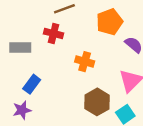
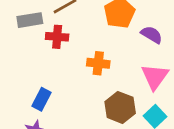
gray rectangle: (20, 47) -> (30, 20), moved

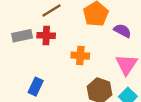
gray rectangle: (30, 20) -> (22, 36), moved

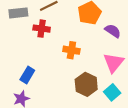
gray rectangle: (22, 36) -> (18, 13), moved

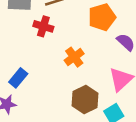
orange cross: (71, 50) -> (74, 57), turned 35

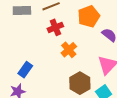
red cross: (43, 26) -> (55, 27), moved, turned -35

